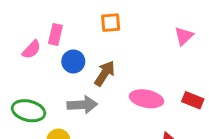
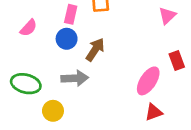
pink rectangle: (55, 35) -> (71, 14), moved
pink ellipse: (146, 99) -> (148, 81), moved, turned -68
red rectangle: (193, 100) -> (177, 61), moved, turned 48

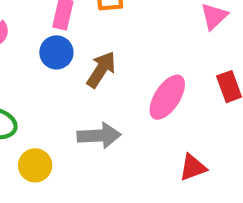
gray arrow: (75, 78) -> (99, 136), moved
pink ellipse: (148, 81) -> (167, 97), moved

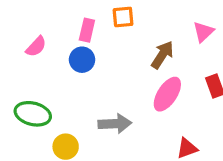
brown arrow: (101, 69) -> (162, 55), moved

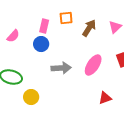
brown arrow: (162, 55) -> (89, 28), moved
gray arrow: (115, 124) -> (61, 68), moved

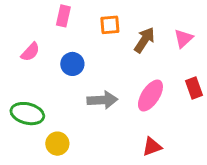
pink rectangle: (44, 26) -> (63, 16), moved
red triangle: (105, 98) -> (152, 147), moved

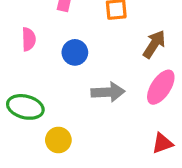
brown arrow: (144, 40) -> (154, 44), moved
pink semicircle: (30, 52) -> (29, 39), turned -45

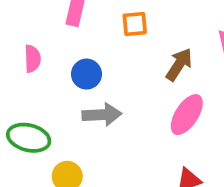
gray arrow: (108, 92) -> (102, 115), moved

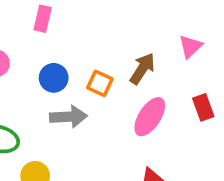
orange square: (135, 24) -> (100, 83), moved, turned 30

